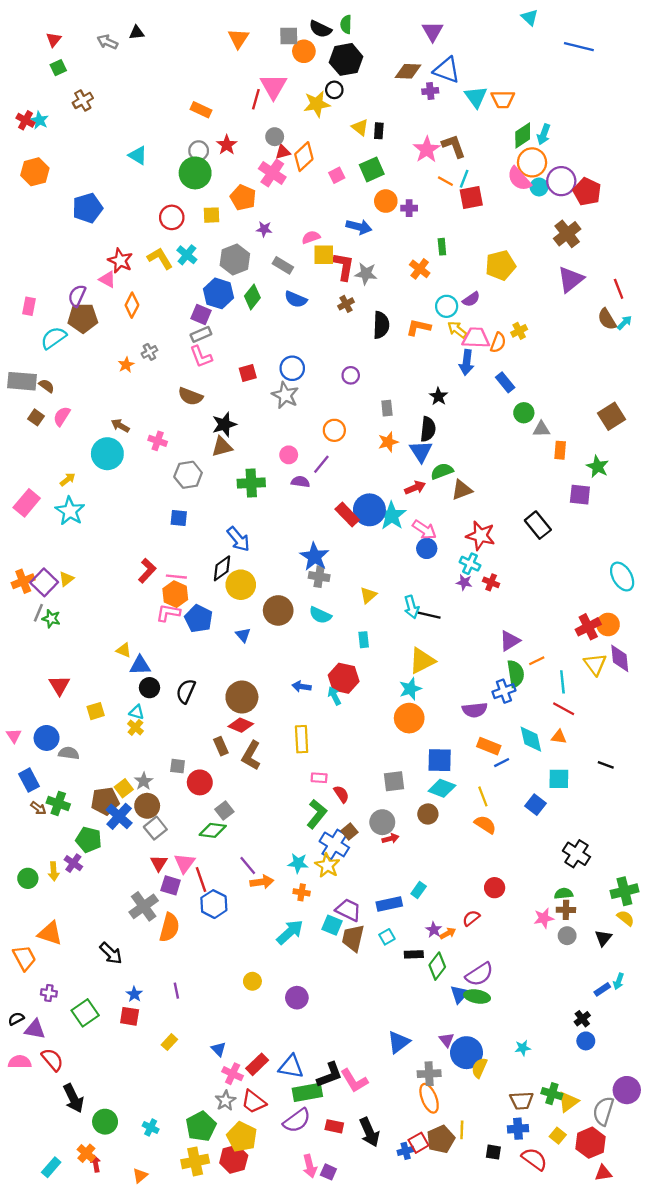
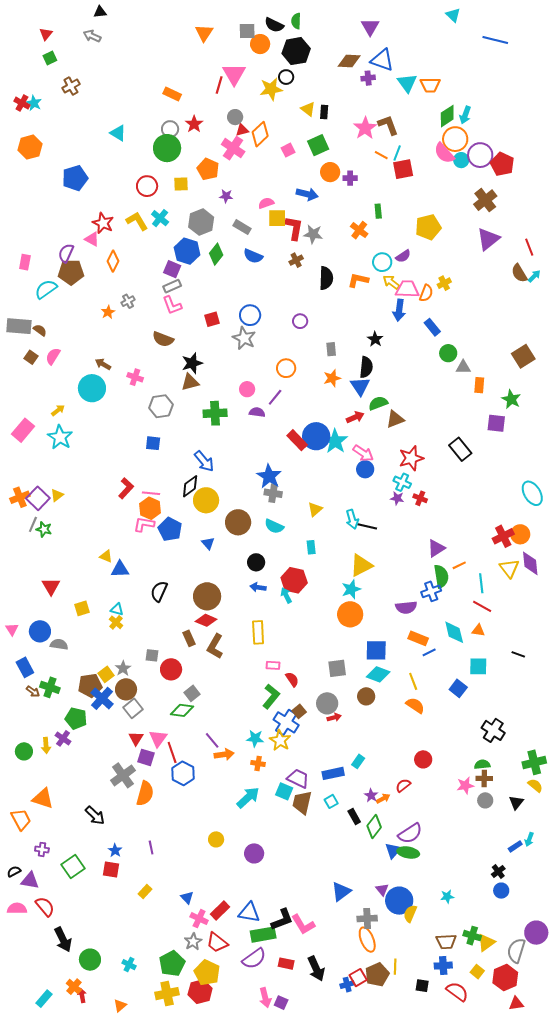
black triangle: (137, 33) -> (100, 12), moved
red star: (481, 536) -> (411, 458), turned -30
black circle: (149, 688) -> (256, 562), moved
black rectangle: (414, 954) -> (354, 816), turned 63

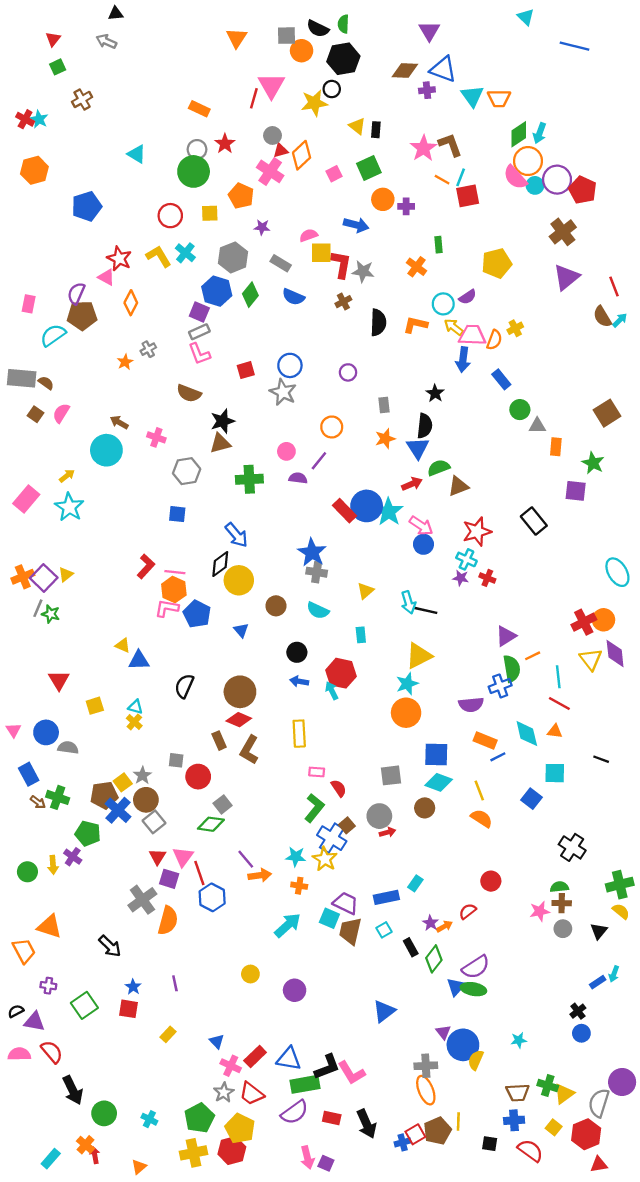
brown circle: (238, 522) -> (276, 606), size x0.7
blue triangle: (341, 892) -> (384, 1011), moved

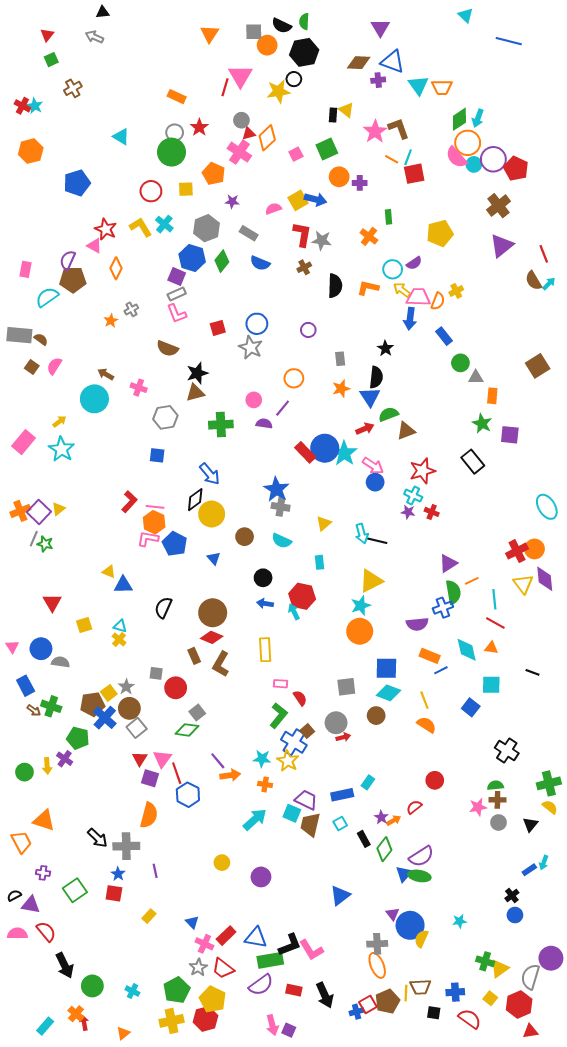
yellow triangle: (357, 126) -> (346, 110), moved
yellow square: (321, 253) -> (298, 200), moved, turned -30
green star: (593, 463) -> (482, 424), moved
gray cross: (142, 900) -> (126, 846), moved, turned 35
brown trapezoid: (518, 1092) -> (420, 987), moved

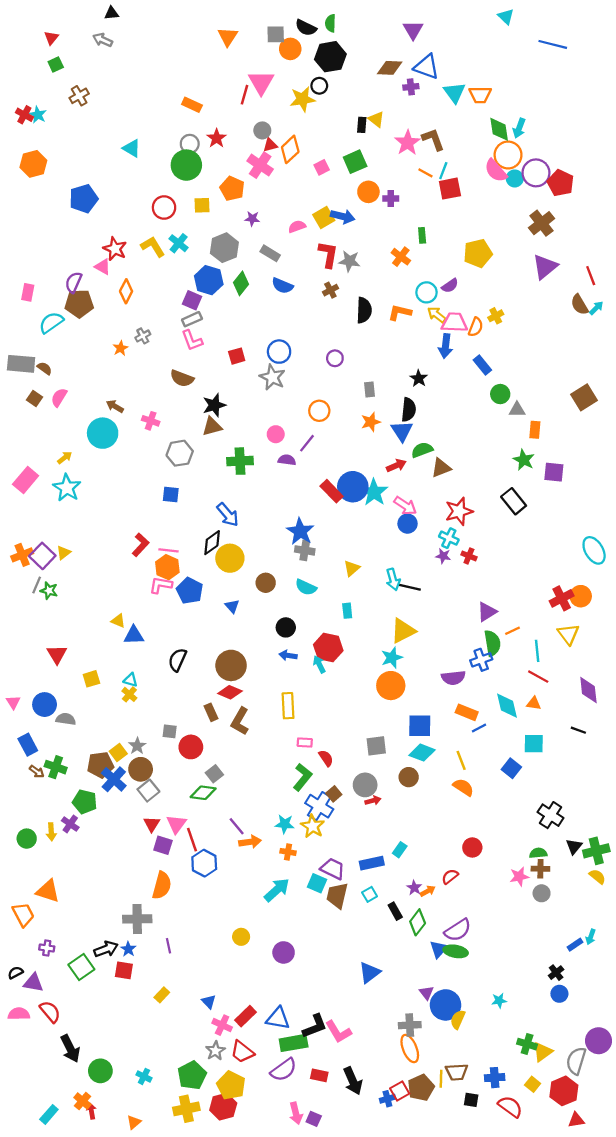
green diamond: (459, 119) -> (499, 129), turned -65
purple diamond: (545, 579) -> (588, 690), moved
black triangle: (530, 825) -> (574, 846), moved
black arrow: (97, 838) -> (106, 949), moved, turned -65

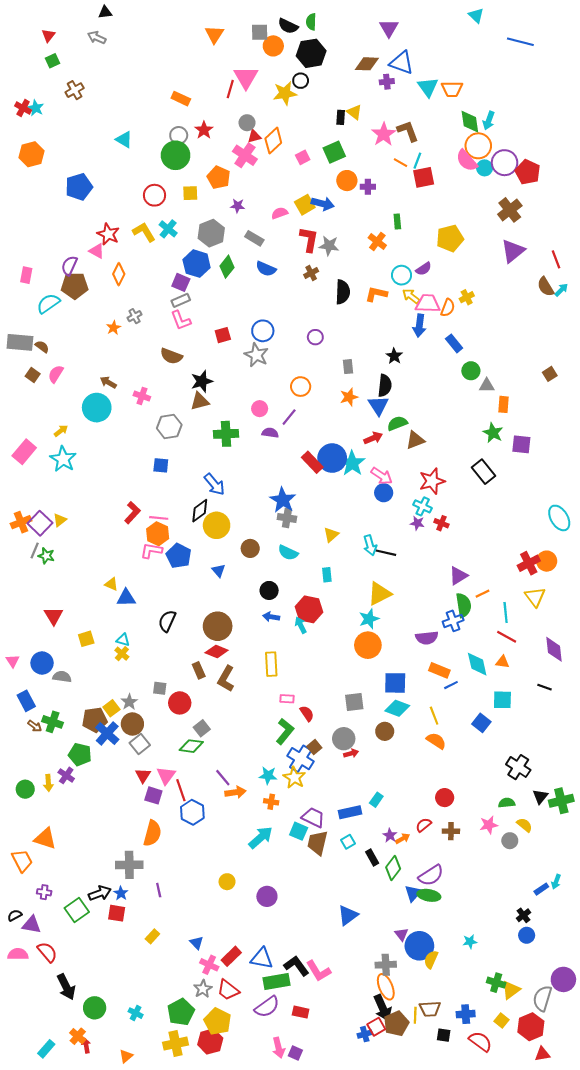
brown square: (584, 397) -> (550, 374), size x0.6
brown cross: (540, 869) -> (451, 831), moved
yellow semicircle: (597, 877) -> (525, 825), moved
black L-shape: (315, 1026) -> (296, 966), turned -105
black arrow: (353, 1081) -> (383, 1008), moved

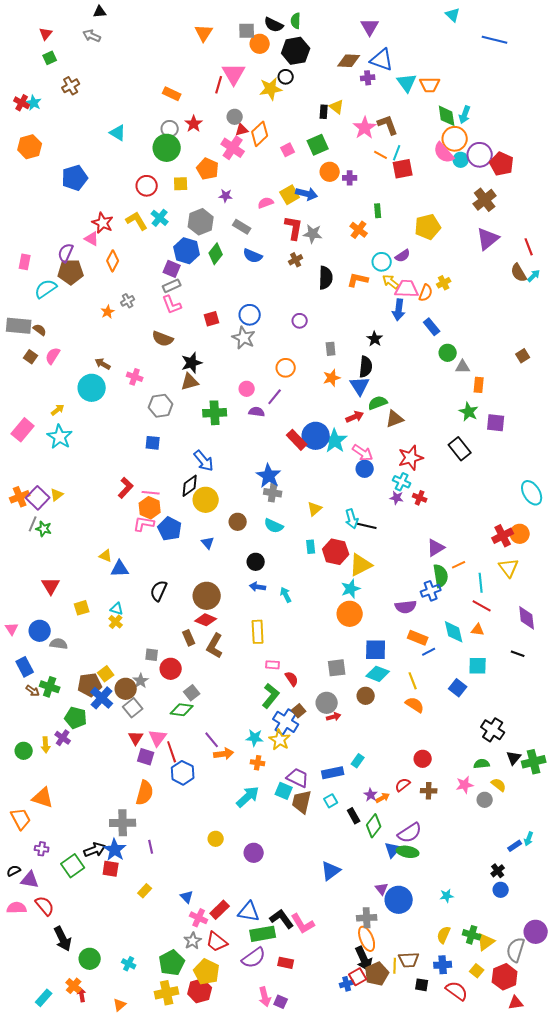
red hexagon: (309, 609) -> (336, 552), moved
gray star: (129, 702) -> (141, 681), moved
blue star: (121, 893) -> (115, 850), size x1.6
yellow semicircle: (431, 959) -> (444, 935), moved

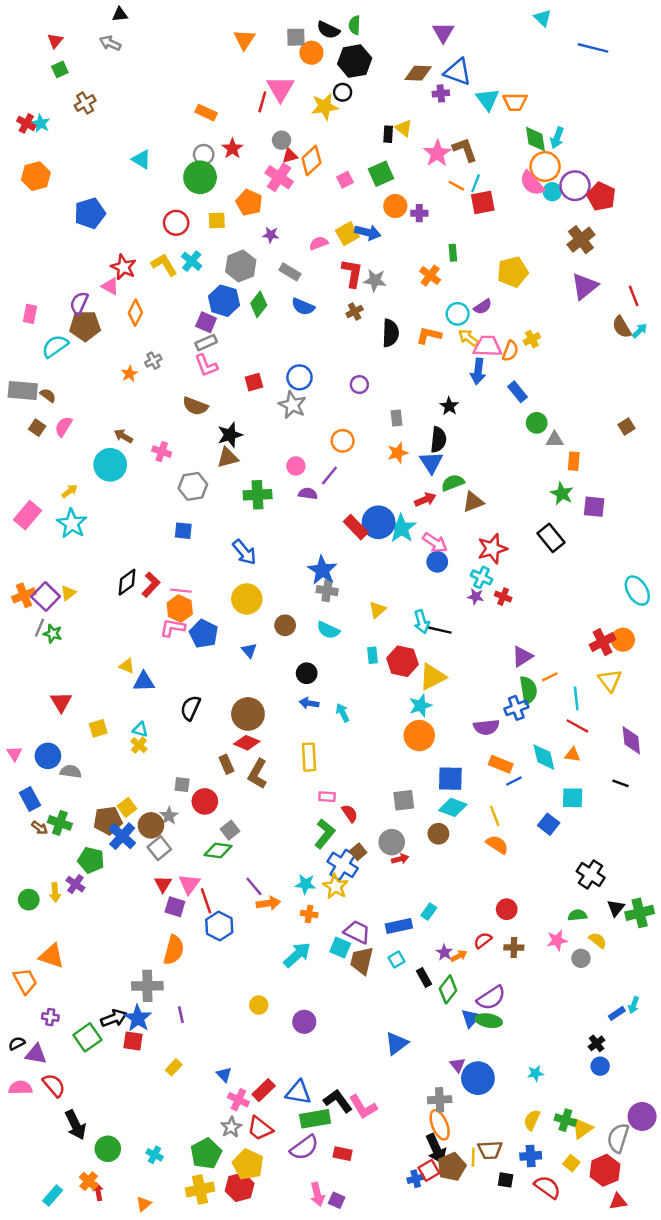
black diamond: (190, 486) -> (127, 582), moved

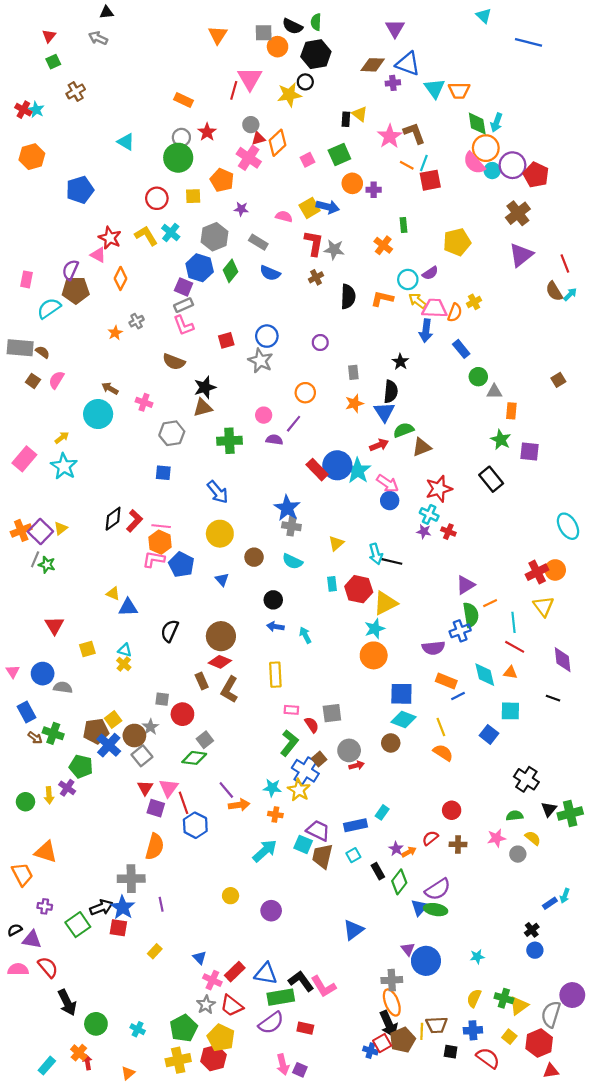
pink semicircle: (319, 243) -> (284, 216), turned 35
gray square: (404, 800) -> (332, 713), moved
blue cross: (416, 1179) -> (370, 1051), turned 32

